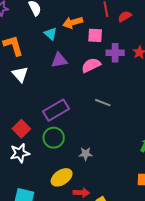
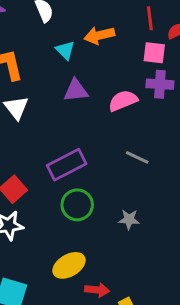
pink square: (95, 35) -> (154, 53), moved
green circle: (54, 138) -> (77, 205), moved
gray star: (86, 154) -> (129, 219), moved

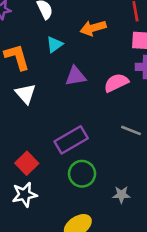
cyan triangle: (65, 50) -> (55, 45), moved, turned 42
gray star: (129, 219) -> (121, 195), moved

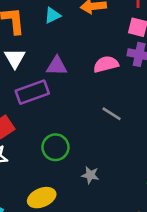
purple triangle: (76, 76) -> (57, 66), moved
purple rectangle: (71, 140) -> (32, 92), moved

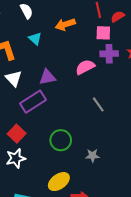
cyan triangle: (52, 15) -> (35, 39), turned -40
gray line: (112, 114) -> (98, 104), turned 35

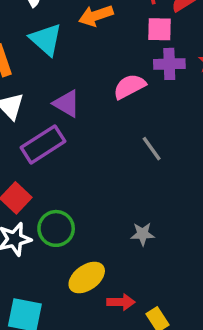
cyan triangle: (35, 39) -> (46, 39), size x1.5
purple triangle: (47, 77) -> (67, 104), turned 42
green circle: (61, 140) -> (56, 228), moved

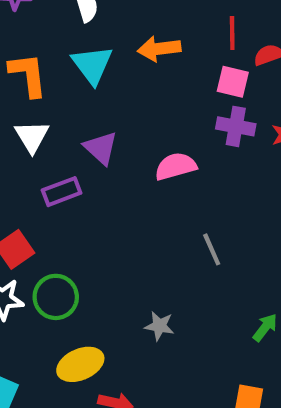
pink semicircle: (129, 86) -> (176, 166), moved
purple rectangle: (43, 144) -> (62, 192), size x0.7
gray line: (152, 149) -> (212, 249), moved

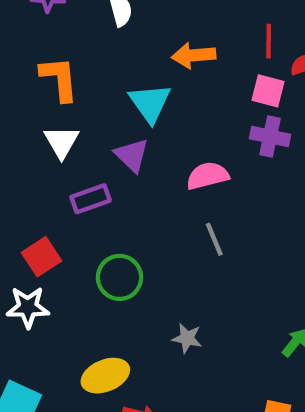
cyan triangle: (92, 65) -> (150, 103), moved
gray line: (212, 249) -> (214, 239), moved
green circle: (56, 297) -> (120, 277), moved

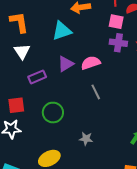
cyan triangle: (150, 103) -> (62, 31), turned 50
purple triangle: (132, 155) -> (66, 64), moved, turned 48
red square: (41, 257) -> (16, 105), turned 30

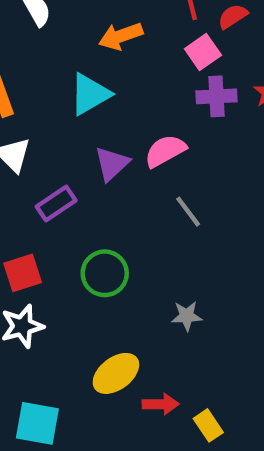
pink square: (116, 22) -> (203, 52), turned -35

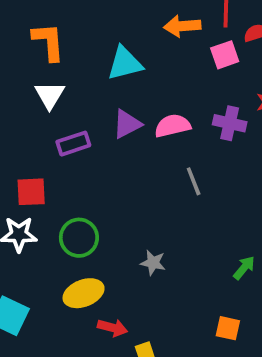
orange arrow: (121, 36) -> (182, 26), moved
purple cross: (217, 96) -> (230, 123), moved
gray line: (188, 212) -> (194, 181), moved
green circle: (105, 273) -> (79, 238), moved

